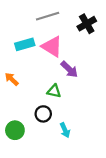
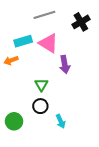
purple arrow: (69, 69) -> (65, 65), turned 36
orange arrow: (12, 79) -> (11, 60), moved, turned -64
green triangle: (54, 91) -> (41, 85), moved, turned 48

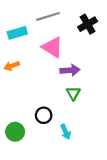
cyan rectangle: (23, 41) -> (17, 33), moved
purple arrow: (65, 65) -> (70, 70), turned -84
green triangle: (41, 85) -> (73, 93), moved

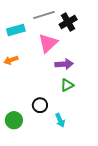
black cross: (88, 24) -> (68, 22), moved
pink triangle: (52, 47) -> (48, 43), turned 45
green triangle: (73, 93) -> (67, 85), turned 32

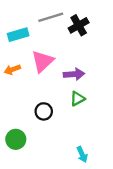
pink triangle: (48, 43) -> (43, 61), moved
black circle: (40, 105) -> (44, 111), moved
cyan arrow: (60, 120) -> (82, 154), moved

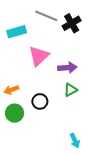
gray line: (51, 17) -> (46, 16), turned 40
orange arrow: (12, 70) -> (11, 90), moved
green circle: (16, 139) -> (15, 113), moved

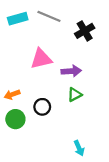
black cross: (72, 23) -> (85, 31), moved
cyan rectangle: (17, 32) -> (18, 19), moved
pink triangle: (39, 56) -> (41, 59), turned 30

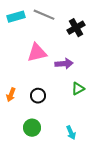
orange arrow: (12, 95) -> (11, 95), moved, turned -48
green triangle: (75, 95) -> (78, 89), moved
green circle: (15, 119) -> (32, 128), moved

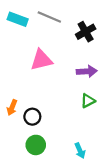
cyan rectangle: (16, 17) -> (18, 19), turned 36
purple arrow: (64, 64) -> (87, 71), moved
black circle: (38, 96) -> (32, 117), moved

